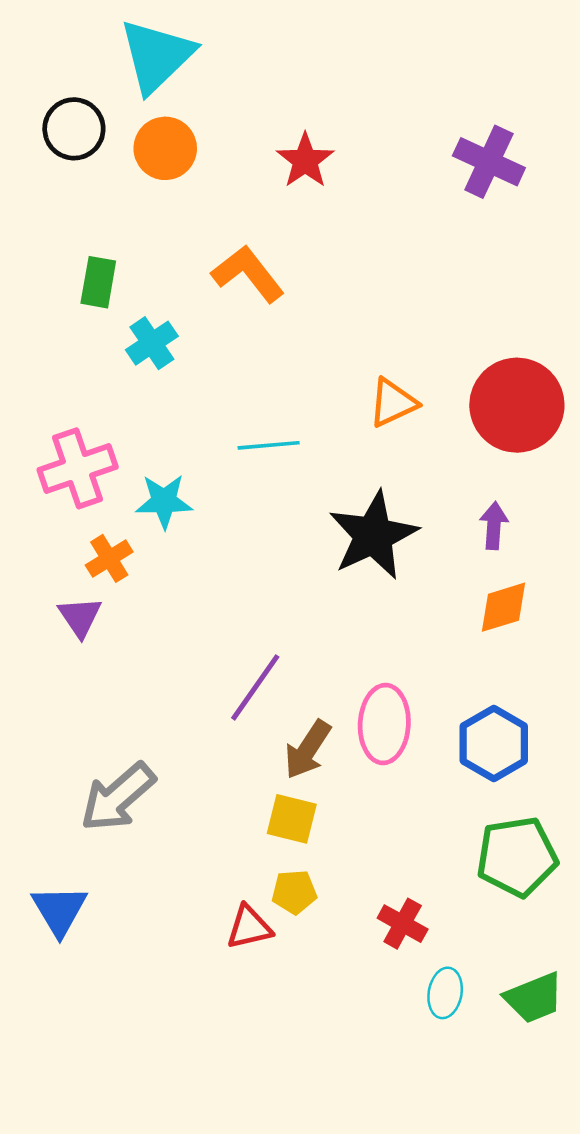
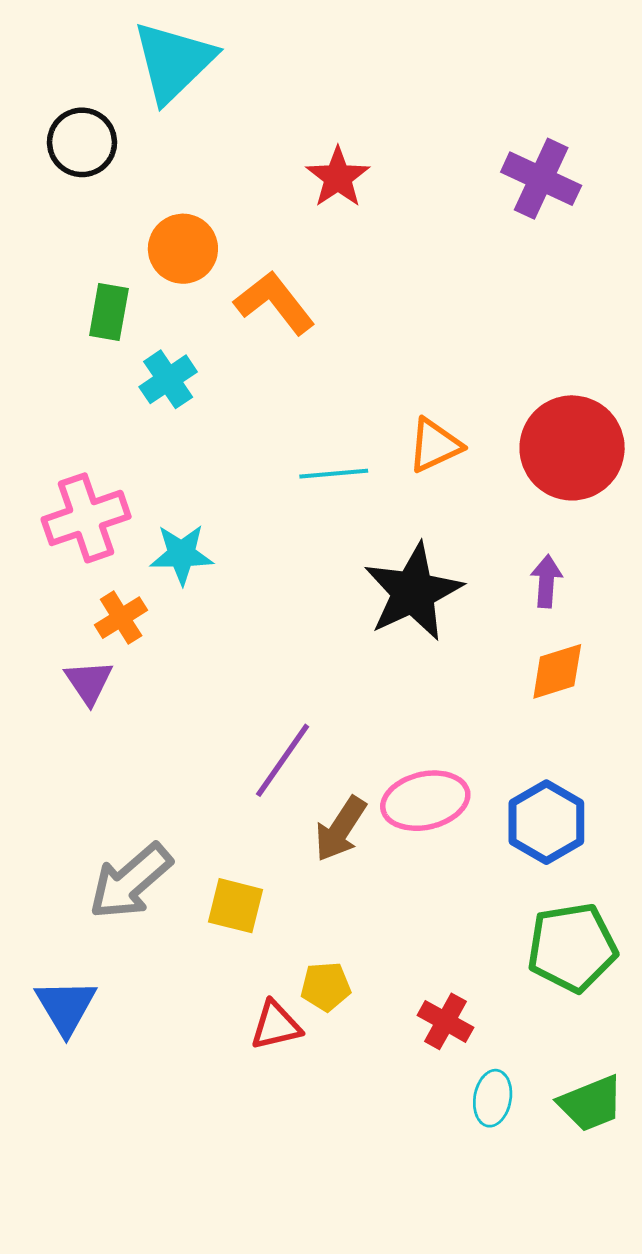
orange circle: (165, 148) -> (183, 249), moved
cyan line: (269, 445) -> (334, 474), moved
pink ellipse: (384, 724) -> (425, 801), turned 74
yellow square: (292, 819) -> (235, 906), moved

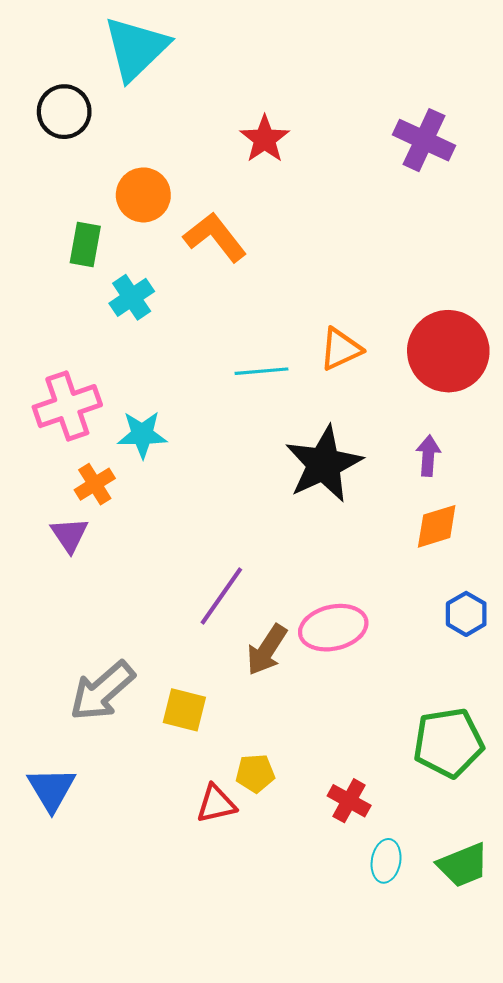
blue hexagon: (546, 822) -> (466, 614), moved, size x0.7

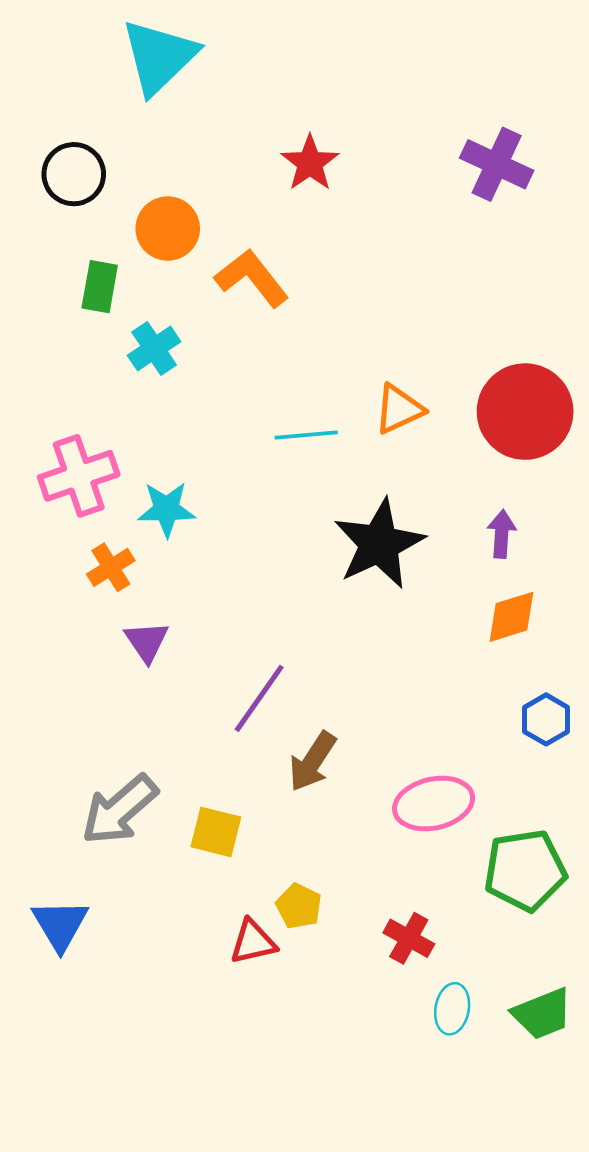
black circle: (64, 112) -> (74, 174), moved
purple triangle: (69, 535) -> (147, 642), moved
pink ellipse: (333, 628) -> (434, 804), moved
yellow pentagon: (255, 773) -> (299, 906), turned 30

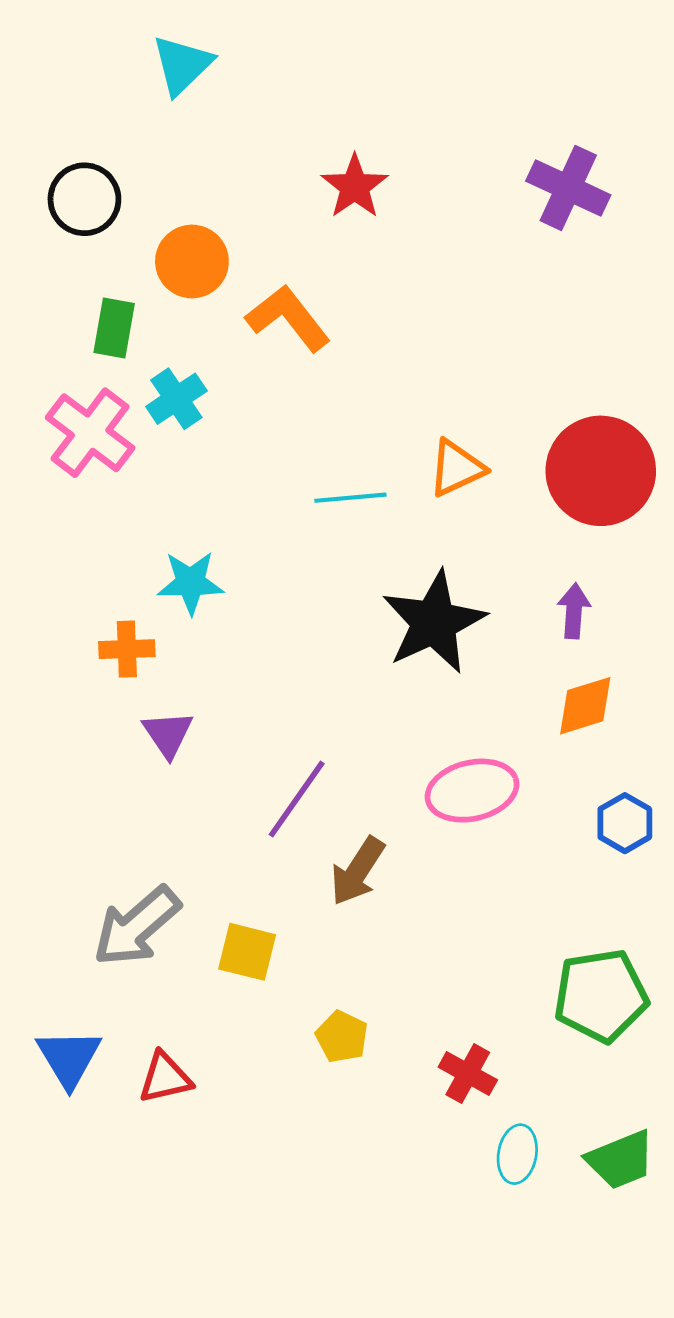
cyan triangle: (159, 57) -> (182, 65), size x0.7
pink cross: (79, 476) -> (90, 433), moved, turned -34
orange cross: (111, 567) -> (127, 649), turned 30
pink ellipse: (434, 804) -> (472, 791), moved
red triangle: (253, 942) -> (165, 1078), moved

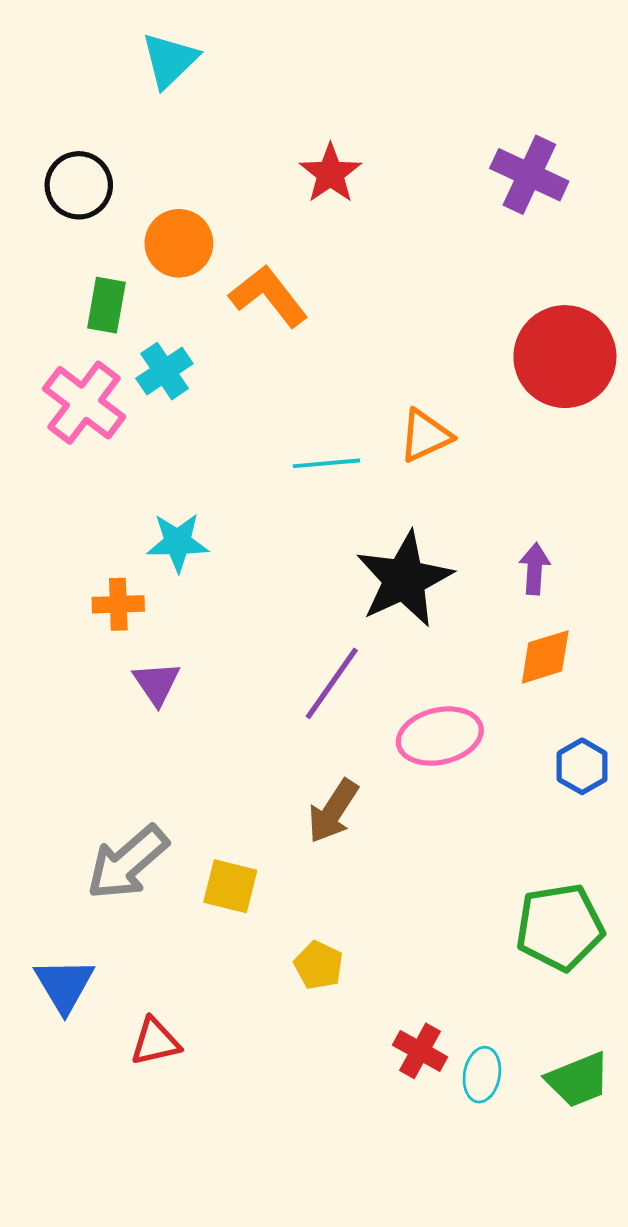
red circle: (601, 471) -> (565, 357), moved
purple line: (297, 799) -> (332, 683), moved
red cross: (468, 1073) -> (420, 1051), moved
red triangle: (165, 1078) -> (155, 1042), moved

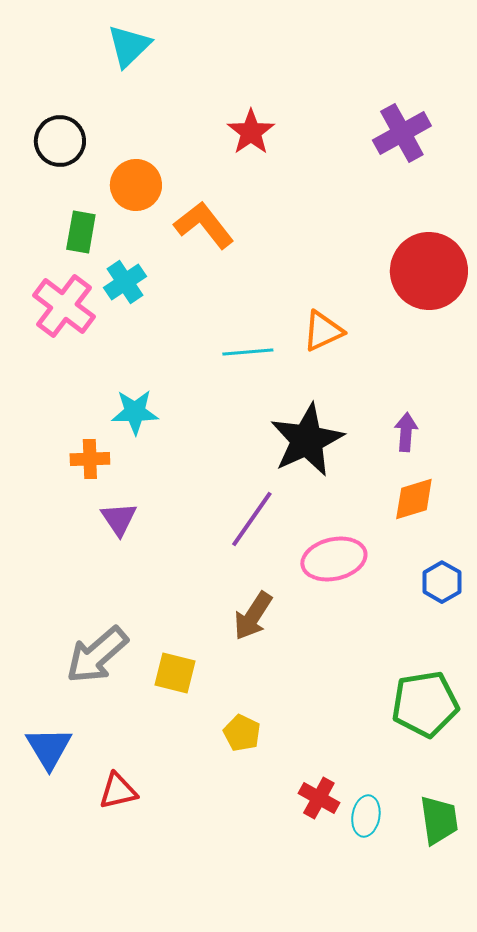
purple cross: (529, 175) -> (402, 133), turned 36
green trapezoid: (578, 1080) -> (439, 820), turned -76

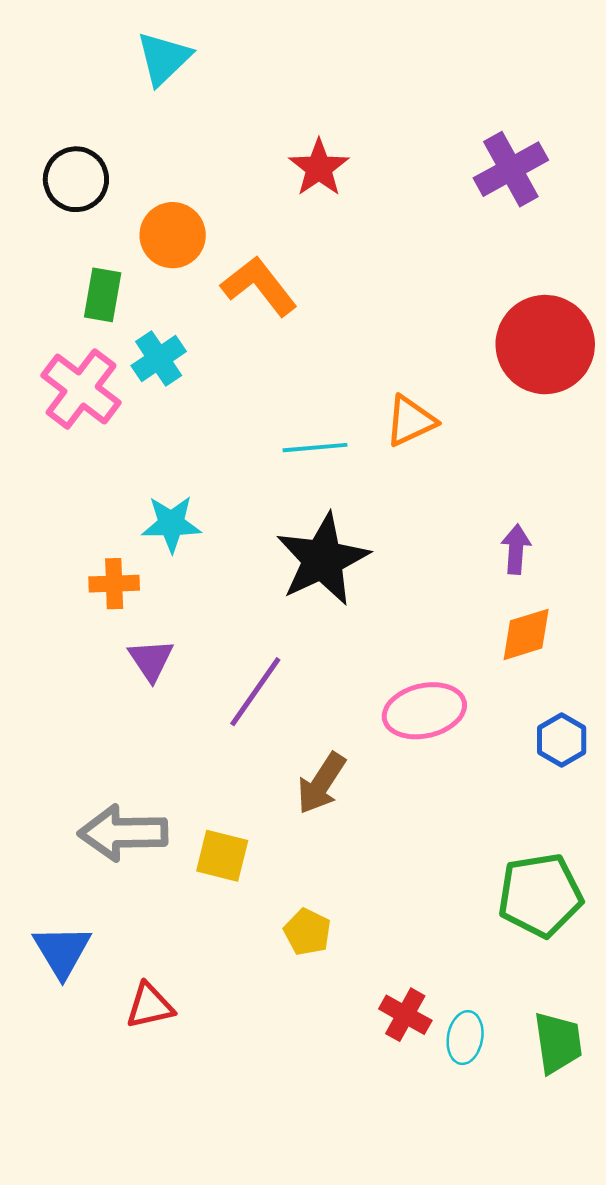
black star: (307, 440) -> (323, 559), moved
purple line: (252, 519) -> (255, 692), moved
gray arrow: (97, 655) -> (123, 833), turned 40

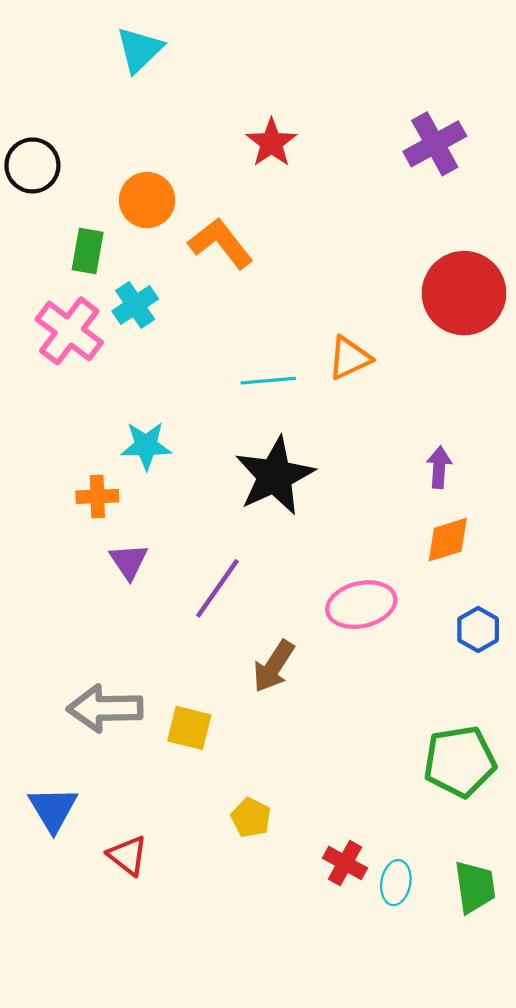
black circle: (76, 179) -> (32, 165), moved
yellow pentagon: (307, 932) -> (251, 818), moved
red triangle: (150, 1006) -> (128, 856), turned 51

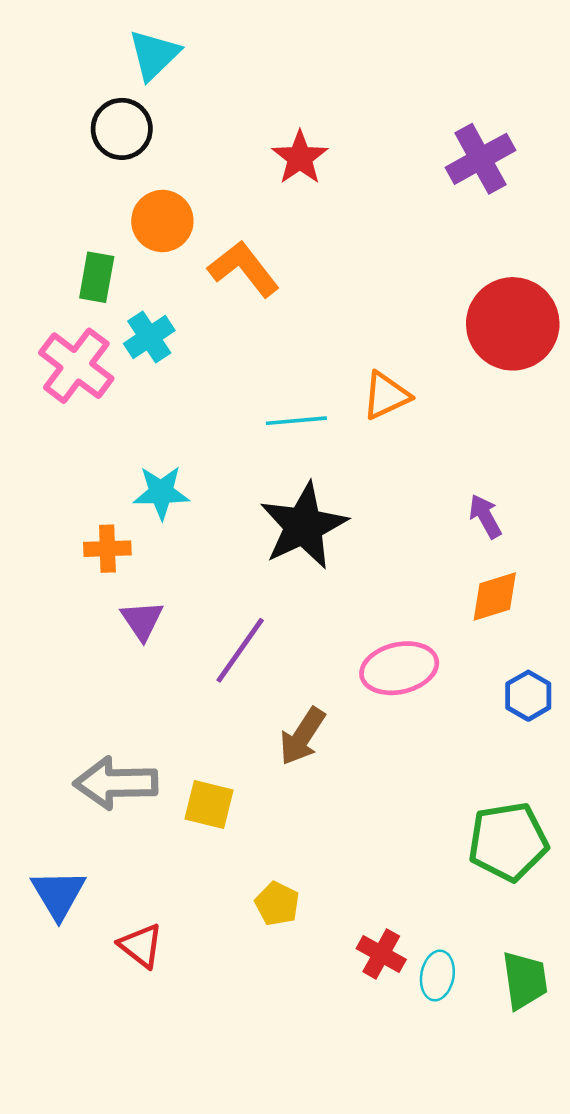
black circle: (32, 165) -> (122, 129), moved
purple arrow: (439, 467) -> (485, 516), turned -33

